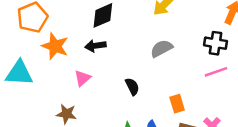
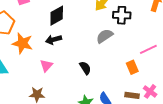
black cross: (216, 43) -> (122, 15), moved
orange rectangle: (177, 104) -> (132, 67), moved

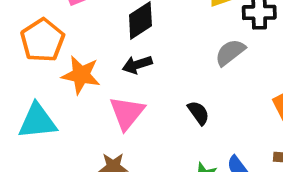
pink triangle: (46, 66) -> (127, 113), size x1.5

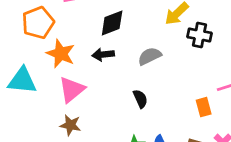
gray semicircle: (230, 52) -> (150, 56), moved
pink triangle: (127, 113) -> (72, 90), moved

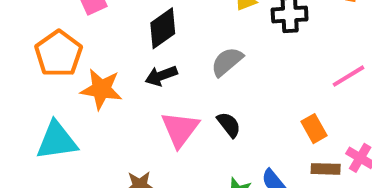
pink triangle: (72, 90) -> (180, 129), moved
orange rectangle: (204, 107) -> (314, 129), moved

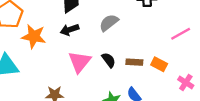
orange rectangle: (314, 129) -> (159, 64), turned -35
brown rectangle: (326, 169) -> (134, 62), moved

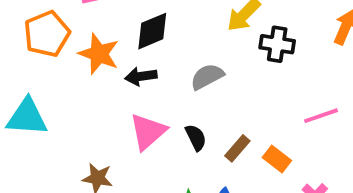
orange star: (34, 36) -> (99, 54), moved
brown rectangle: (134, 62) -> (237, 148), turned -63

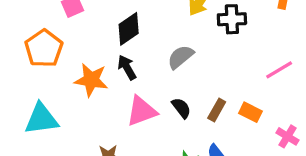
orange star: (99, 54) -> (91, 80), moved
black arrow: (141, 76) -> (127, 67), turned 80
pink triangle: (148, 132) -> (142, 111), turned 32

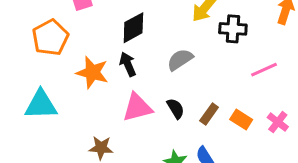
pink line: (279, 70) -> (264, 70), moved
pink cross: (288, 136) -> (278, 122), moved

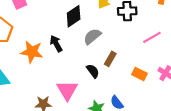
black diamond: (133, 28) -> (74, 16), moved
pink triangle: (137, 107) -> (67, 90), moved, turned -40
brown rectangle: (209, 114) -> (110, 59), moved

